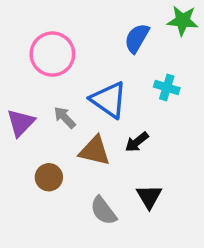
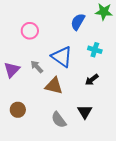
pink circle: (52, 54) -> (30, 31), size x0.7
black arrow: (137, 142) -> (92, 80), moved
brown circle: (49, 177) -> (18, 110), moved

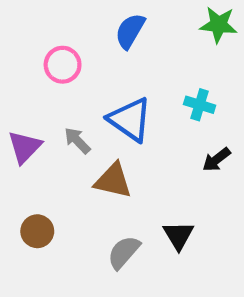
blue semicircle: (78, 22) -> (130, 31), moved
black arrow: (92, 80) -> (216, 160), moved
gray semicircle: (59, 120) -> (124, 252), turned 78

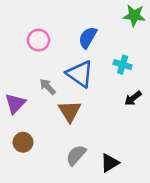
blue semicircle: (130, 31) -> (88, 38), moved
purple triangle: (25, 147) -> (15, 103), moved
brown triangle: (113, 181) -> (70, 111), turned 45
black triangle: (178, 235) -> (110, 163), moved, turned 30

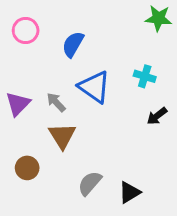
blue semicircle: (88, 38) -> (73, 44), moved
pink circle: (39, 40) -> (26, 30), moved
purple triangle: (15, 103) -> (18, 104), moved
brown triangle: (70, 111) -> (62, 136), moved

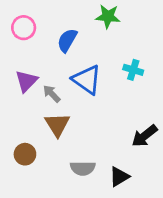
green star: (158, 18) -> (108, 16), moved
purple triangle: (18, 104) -> (26, 81), moved
black arrow: (157, 116) -> (144, 136), moved, size x1.4
gray semicircle: (90, 183) -> (83, 168), turned -130

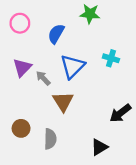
blue triangle: (87, 80) -> (72, 66), turned 40
brown triangle: (57, 125) -> (63, 101), moved
gray semicircle: (83, 168) -> (50, 139), moved, turned -90

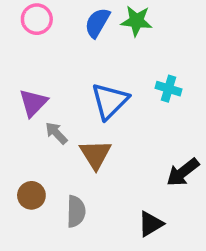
pink circle: (20, 23) -> (37, 19), moved
blue semicircle: (56, 34) -> (97, 23), moved
gray arrow: (43, 78) -> (56, 133), moved

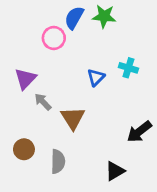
pink circle: (37, 19) -> (54, 38), moved
blue triangle: (110, 101) -> (96, 77), moved, size x0.6

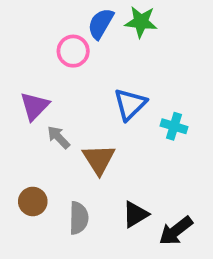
cyan cross: (128, 68) -> (174, 126), moved
blue triangle: (96, 77) -> (130, 104), size x1.4
black arrow: (139, 132) -> (176, 231), moved
black triangle: (115, 171) -> (135, 214), moved

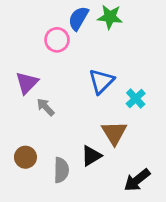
cyan cross: (174, 126) -> (136, 98), turned 30
brown triangle: (99, 159) -> (114, 133), moved
black triangle: (135, 214) -> (91, 156), moved

